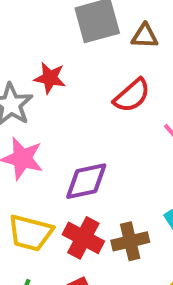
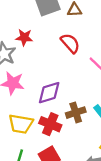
red semicircle: (132, 95) -> (70, 43), turned -85
brown cross: (130, 241) -> (76, 113), moved

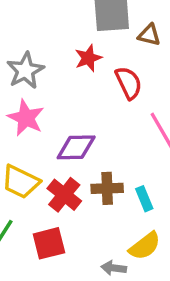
red star: (24, 37) -> (88, 58), moved, turned 30

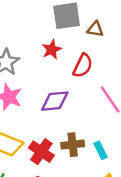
red semicircle: (129, 83) -> (83, 66), turned 55
purple diamond: (76, 147) -> (55, 101), moved

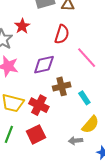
red star: (52, 50) -> (22, 26), moved
brown cross: (73, 145) -> (62, 86), moved

